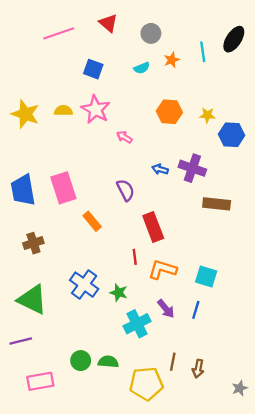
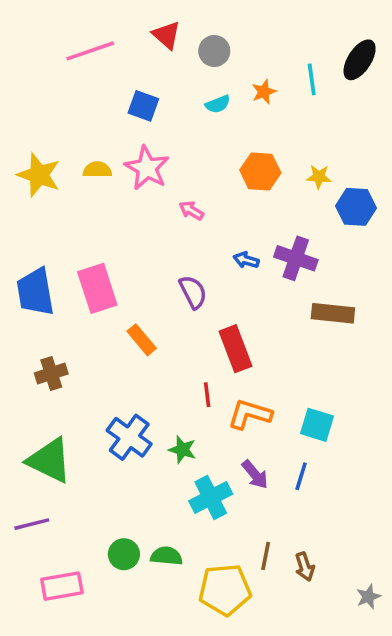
gray circle: (151, 33) -> (214, 51), moved
brown arrow: (198, 369) -> (305, 567), turned -30

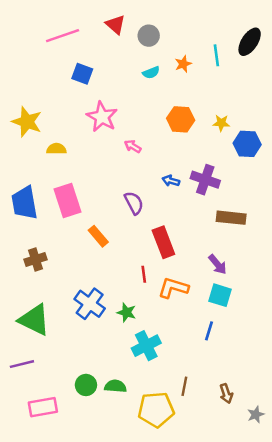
blue square: (143, 106) -> (82, 74), moved
yellow semicircle: (97, 170) -> (56, 149), moved
purple arrow: (255, 474) -> (218, 264), moved
brown arrow: (305, 567) -> (226, 394), moved

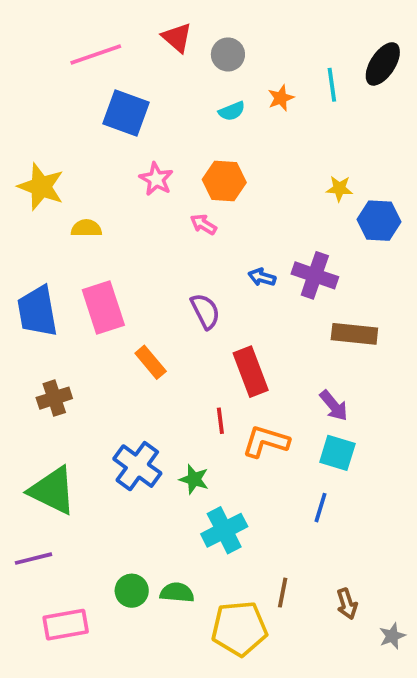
blue square: (82, 74) -> (126, 113), size x1.4
pink star: (102, 117) -> (156, 179), size x0.7
orange hexagon: (181, 119) -> (224, 181), moved

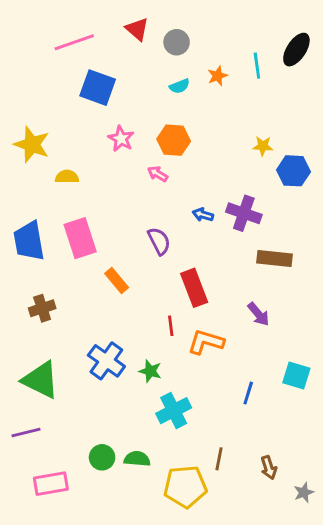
cyan square: (337, 453) -> (296, 375), moved

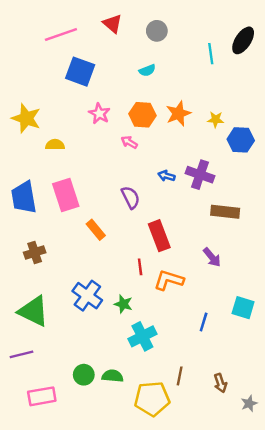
gray circle: (177, 42) -> (157, 31), moved
orange star: (217, 76) -> (178, 114), moved, size x1.5

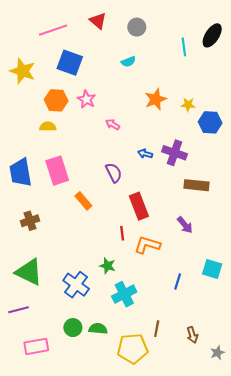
orange hexagon: (142, 115) -> (56, 100), moved
yellow star: (26, 118) -> (23, 71), moved
blue cross: (87, 296) -> (76, 285), moved

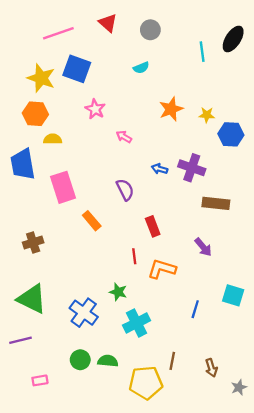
yellow star: (23, 71) -> (41, 78), moved
orange hexagon: (56, 100) -> (35, 114), moved
blue trapezoid: (21, 173) -> (23, 164), moved
red rectangle: (139, 206) -> (153, 226), size x0.7
pink rectangle: (36, 346) -> (40, 380), size x0.6

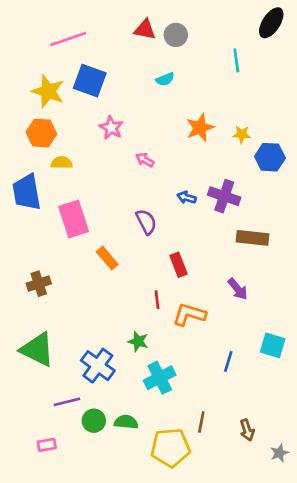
red triangle: (108, 23) -> (145, 30), moved, turned -30
black ellipse: (233, 39) -> (271, 23), moved
purple line: (20, 340) -> (67, 402), moved

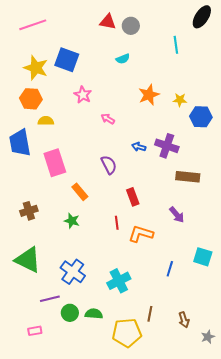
pink line: (68, 39) -> (33, 25), moved
green star: (138, 341) -> (72, 221), moved

